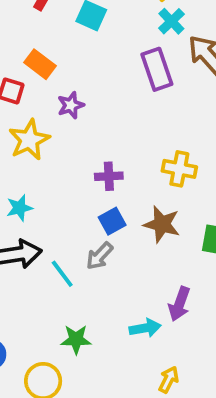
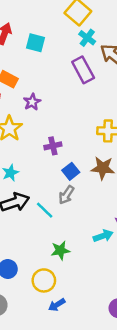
purple cross: (109, 176) -> (53, 146), moved

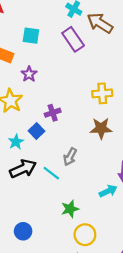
cyan square: (36, 43) -> (31, 36), moved
blue square: (71, 171) -> (37, 131), moved
yellow circle: (44, 280) -> (85, 235), moved

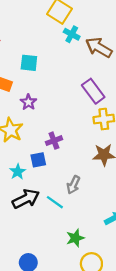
purple rectangle: (73, 39) -> (93, 91), moved
blue square: (37, 131) -> (38, 160), turned 35

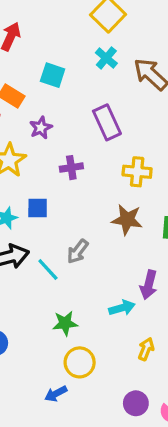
cyan cross: (72, 34) -> (106, 58), moved
purple rectangle: (93, 91) -> (107, 122), moved
purple cross: (54, 141) -> (71, 168), moved

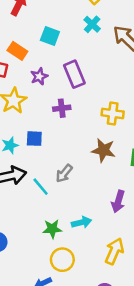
purple rectangle: (107, 122) -> (74, 74), moved
cyan arrow: (122, 308) -> (82, 222), moved
yellow arrow: (146, 349) -> (114, 251), size x1.5

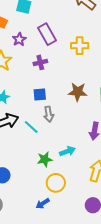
yellow cross: (113, 113) -> (80, 46), moved
blue square: (34, 139) -> (40, 95), moved
gray arrow: (64, 173) -> (49, 114), turned -42

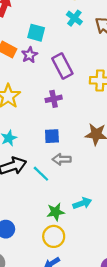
purple star: (19, 39) -> (30, 55), moved
gray arrow: (49, 114) -> (62, 159), turned 98
yellow circle: (56, 183) -> (54, 236), moved

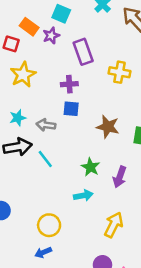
blue square: (52, 136) -> (71, 109), moved
gray arrow: (62, 159) -> (46, 125), moved
green star: (56, 212) -> (90, 167), moved, turned 30

